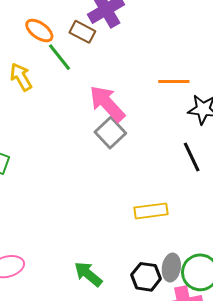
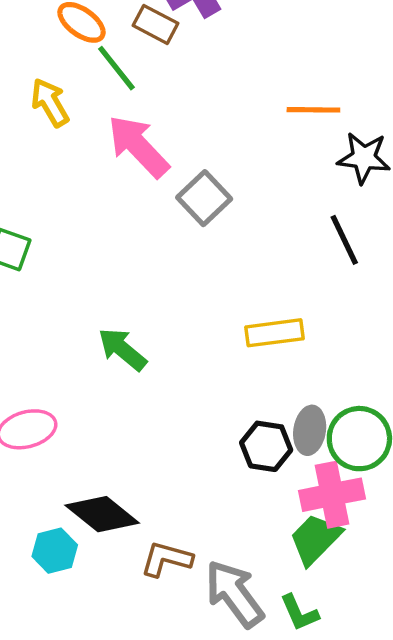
pink arrow: (107, 104) -> (138, 146), moved
green arrow: (88, 274) -> (122, 349), moved

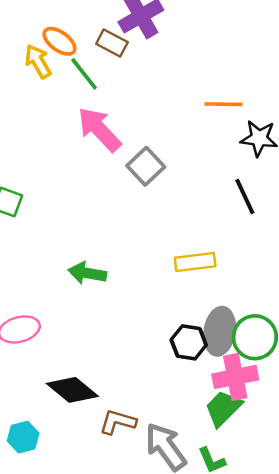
yellow arrow: (50, 102) -> (38, 61), moved
green arrow: (122, 349) -> (87, 273), turned -30
gray ellipse: (310, 430) -> (220, 331), size x1.4
cyan hexagon: (55, 551) -> (23, 437), moved

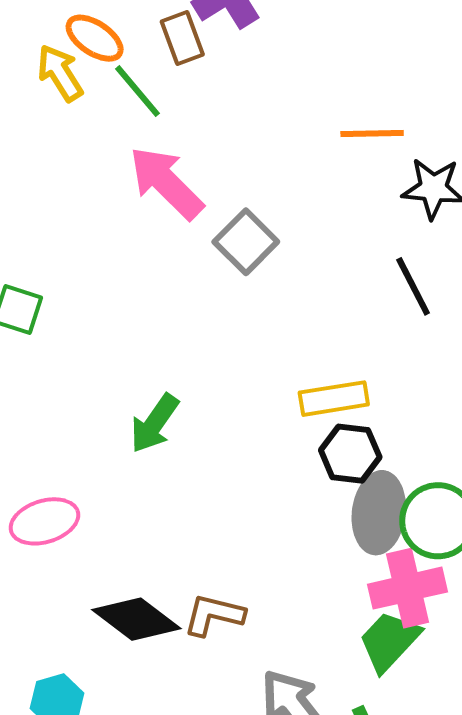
brown rectangle: (112, 43) -> (182, 38), turned 44
green arrow: (87, 273) -> (154, 423), turned -63
black hexagon: (189, 342) -> (350, 454), moved
brown L-shape: (118, 422) -> (214, 615), moved

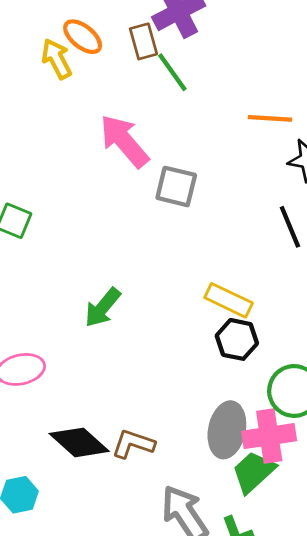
green line: (137, 91) -> (172, 72), moved
gray square: (246, 242) -> (176, 186), turned -36
yellow rectangle: (334, 399) -> (229, 300), turned 30
gray ellipse: (379, 513) -> (227, 430), moved

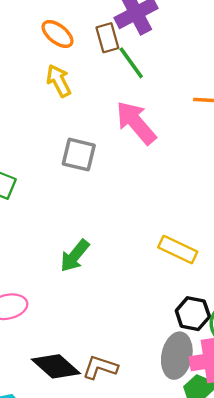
yellow arrow: (57, 59) -> (59, 81), moved
pink arrow: (124, 141) -> (136, 123), moved
gray square: (176, 186) -> (79, 155), moved
black hexagon: (237, 339) -> (193, 314), moved

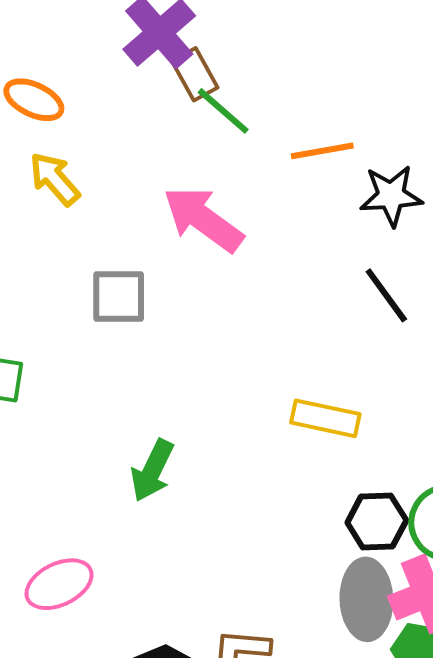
brown rectangle: (107, 38) -> (195, 74), moved
green line: (131, 63) -> (223, 111), moved

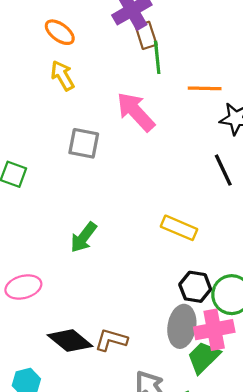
green line: (223, 111) -> (157, 57), turned 32

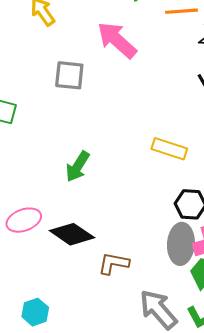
black diamond: (70, 341) -> (72, 234), moved

